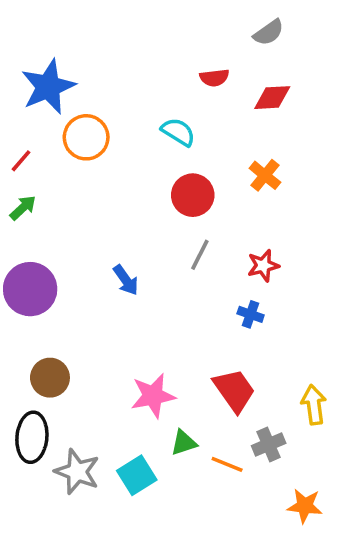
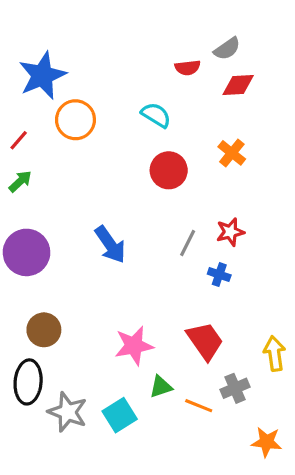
gray semicircle: (269, 33) -> (227, 49), moved
gray line: (200, 255) -> (188, 243), moved
blue arrow: (126, 280) -> (110, 245), size x1.4

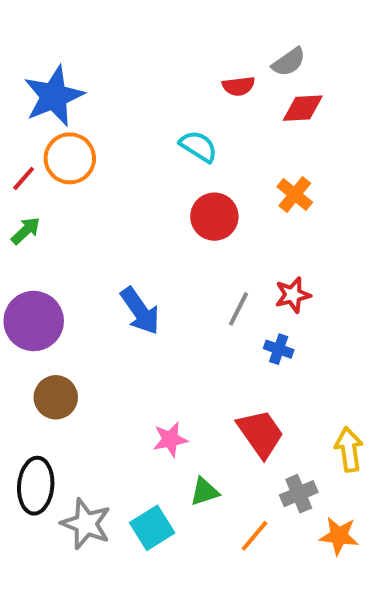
orange circle: (75, 120) -> (70, 158), moved
brown circle: (44, 330) -> (56, 397), moved
pink star: (134, 346) -> (170, 439), size x0.7
orange line: (199, 406) -> (255, 536), moved, turned -72
orange star: (267, 442) -> (339, 536), moved

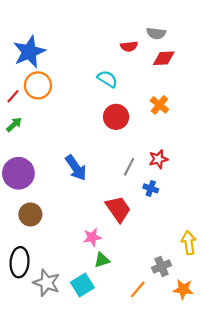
gray semicircle: (289, 62) -> (156, 33), turned 42
red trapezoid: (261, 433) -> (118, 209), moved
green triangle: (204, 492) -> (102, 260), moved

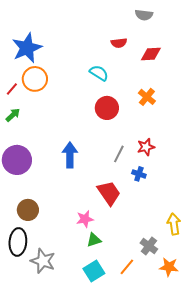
gray semicircle: (156, 33) -> (144, 15), moved
blue arrow: (76, 168) -> (70, 155), turned -145
brown circle: (30, 214) -> (28, 210), moved
gray cross: (162, 267) -> (149, 246), turned -30
cyan square: (82, 285) -> (94, 271), moved

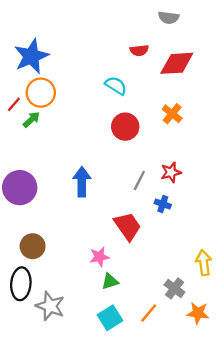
red diamond: (151, 54) -> (177, 63), size x1.4
green arrow: (13, 115) -> (31, 120), moved

